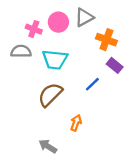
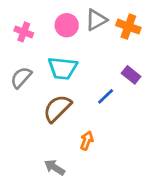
pink cross: (34, 29) -> (24, 32), moved
orange cross: (106, 40) -> (128, 27), moved
gray semicircle: (21, 51) -> (21, 78), moved, turned -48

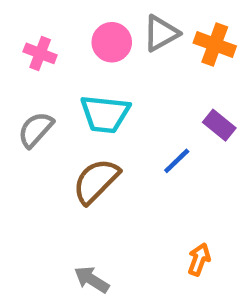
orange arrow: (87, 141) -> (199, 259), moved

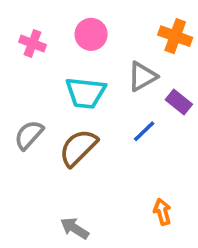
gray triangle: (161, 33) -> (142, 76), moved
gray semicircle: (36, 130) -> (29, 135), moved
orange arrow: (199, 259) -> (162, 212), turned -35

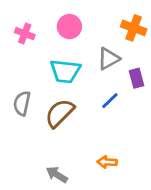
purple rectangle: (179, 102) -> (136, 78), turned 36
gray semicircle: (29, 135) -> (22, 103), turned -30
orange arrow: (162, 212) -> (107, 162), moved, turned -72

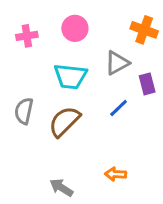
pink cross: (25, 34) -> (27, 36), turned -30

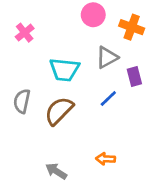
pink circle: (75, 28) -> (93, 15), moved
pink cross: (27, 36) -> (25, 33), turned -30

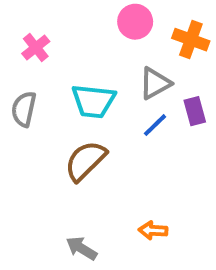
blue line: (108, 98) -> (155, 125), moved
gray semicircle: (22, 101) -> (24, 109), moved

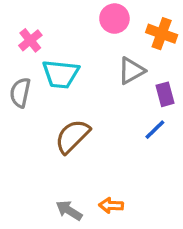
cyan trapezoid: (93, 101) -> (61, 74), moved
blue line: (155, 125) -> (155, 130), moved
orange arrow: (153, 230) -> (111, 205), moved

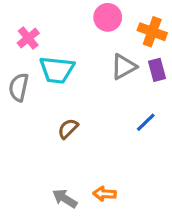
purple rectangle: (165, 94) -> (157, 70), moved
brown semicircle: (72, 136) -> (68, 129), size x0.6

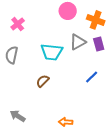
cyan trapezoid: (57, 70) -> (52, 52), moved
gray arrow: (65, 199) -> (18, 116), moved

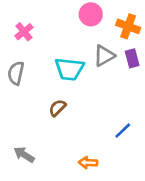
blue line: (92, 77) -> (123, 131), moved

